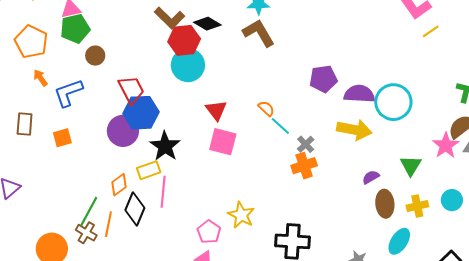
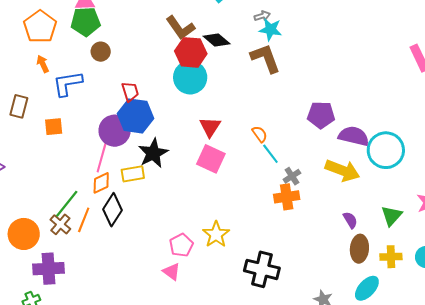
red trapezoid: (131, 90) -> (130, 92), size x0.7
purple semicircle: (371, 177) -> (350, 220), turned 78
pink line: (163, 192) -> (102, 157), moved

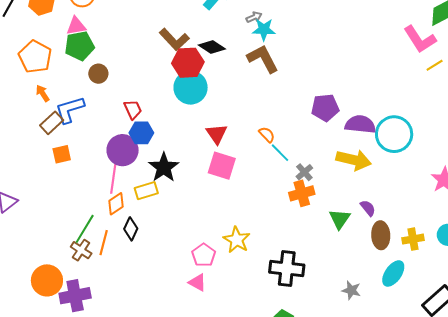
brown rectangle: (19, 106) -> (52, 123), moved, turned 40
blue hexagon: (136, 116) -> (141, 133), size x0.7
black diamond: (112, 210) -> (131, 229), size x0.7
green triangle: (392, 216) -> (340, 219), moved
orange circle: (24, 234) -> (47, 280), moved

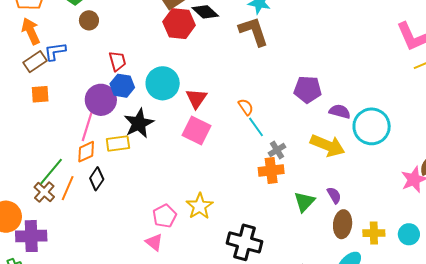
cyan circle: (191, 88) -> (163, 83), moved
orange arrow: (43, 93) -> (31, 31), size x1.5
blue L-shape: (70, 110) -> (55, 51), size x0.7
purple semicircle: (360, 124) -> (340, 111), size x0.7

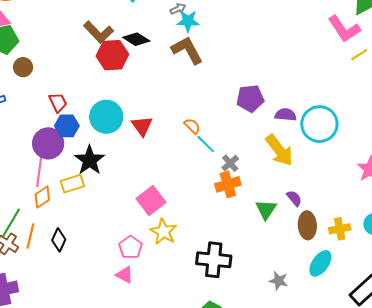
pink square: (196, 131) -> (151, 201), moved, turned 36
yellow arrow: (328, 146) -> (279, 150), turned 40
black diamond: (97, 179) -> (59, 240), moved

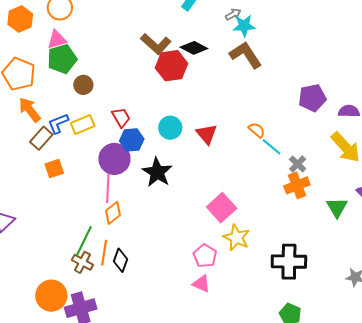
cyan circle: (106, 117) -> (170, 128), size x0.7
yellow rectangle: (72, 184) -> (83, 124), moved
black diamond: (59, 240) -> (121, 260), moved

